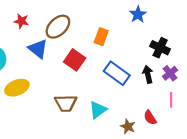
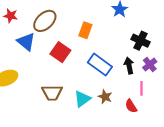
pink line: (171, 100) -> (141, 88), moved
brown star: (128, 126) -> (105, 97), moved

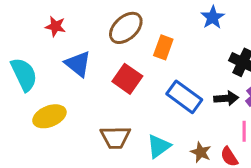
brown ellipse: (45, 21) -> (126, 28), moved
black arrow: (129, 66) -> (226, 98), turned 98
brown star: (105, 97) -> (201, 152), moved

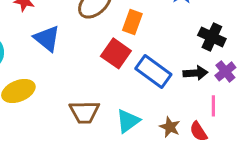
red square: (127, 79) -> (116, 53), moved

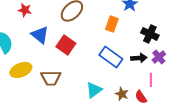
orange rectangle: (132, 22) -> (112, 24), moved
red square: (116, 53) -> (66, 45), moved
brown trapezoid: (84, 112) -> (51, 78), moved

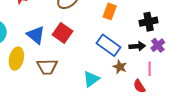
black cross: (150, 34) -> (149, 22), turned -36
blue triangle: (40, 35) -> (36, 35), moved
yellow ellipse: (21, 70) -> (16, 59), turned -55
brown star: (122, 94) -> (120, 67), moved

